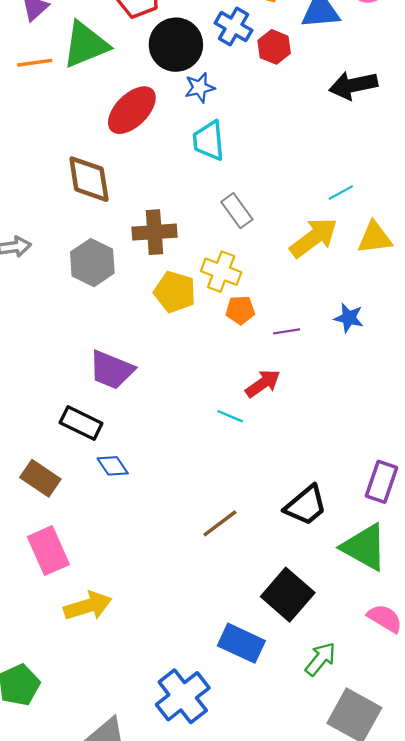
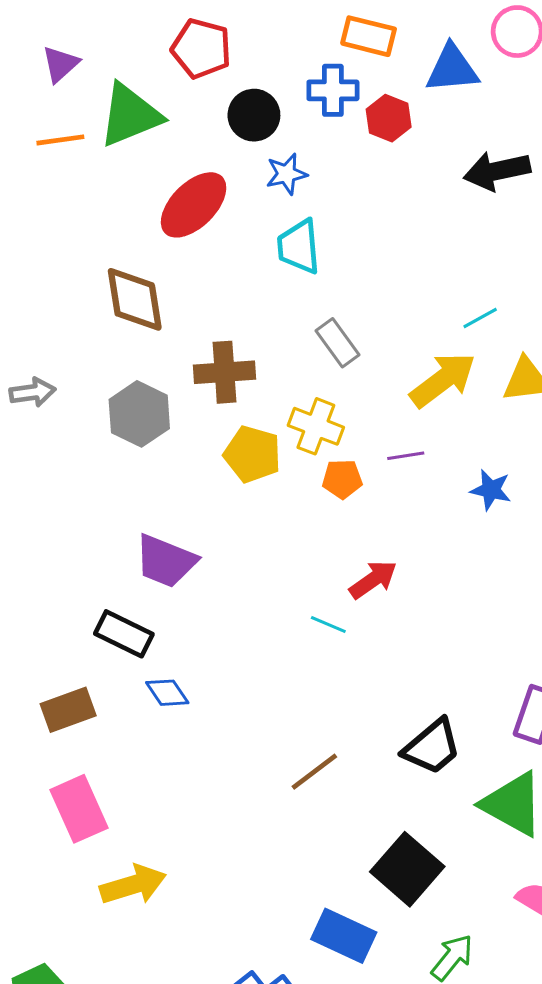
blue cross: (233, 27) -> (333, 90), turned -30
black circle: (176, 45) -> (254, 115), size x0.7
purple line: (287, 331) -> (406, 456), moved
brown rectangle: (40, 478) -> (68, 710), turned -54

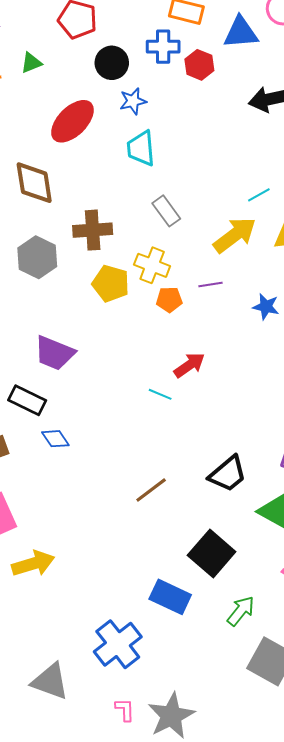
green triangle: (130, 115) -> (31, 63), size x0.5

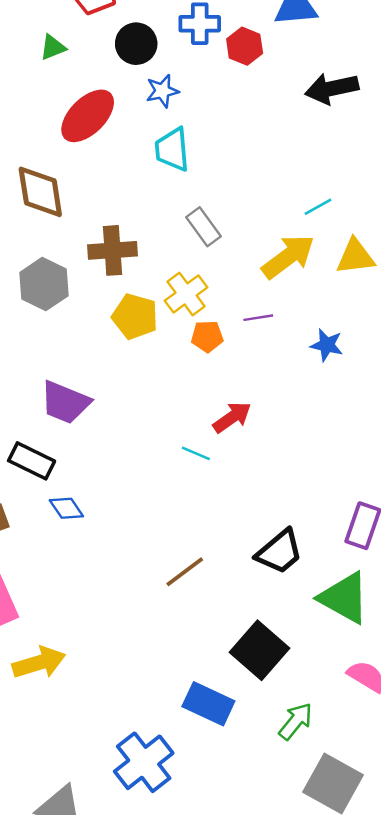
green triangle: (31, 63) -> (53, 47), moved
yellow cross: (152, 265) -> (186, 294), turned 32

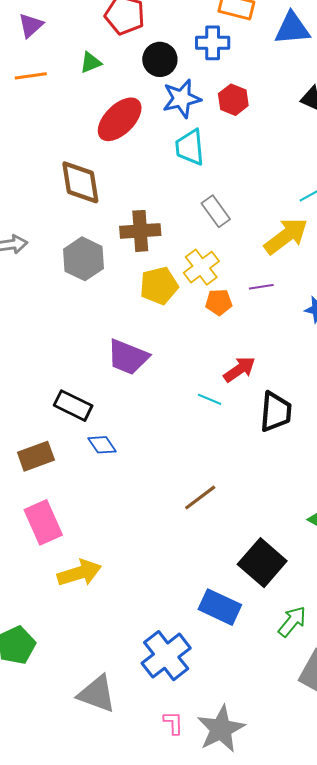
red hexagon: (245, 46) -> (233, 100), moved
blue star: (162, 91) -> (182, 99), size x1.4
yellow pentagon: (135, 316) -> (159, 286), turned -30
purple trapezoid: (65, 402) -> (128, 357), moved
black trapezoid: (279, 552) -> (276, 412), moved, turned -45

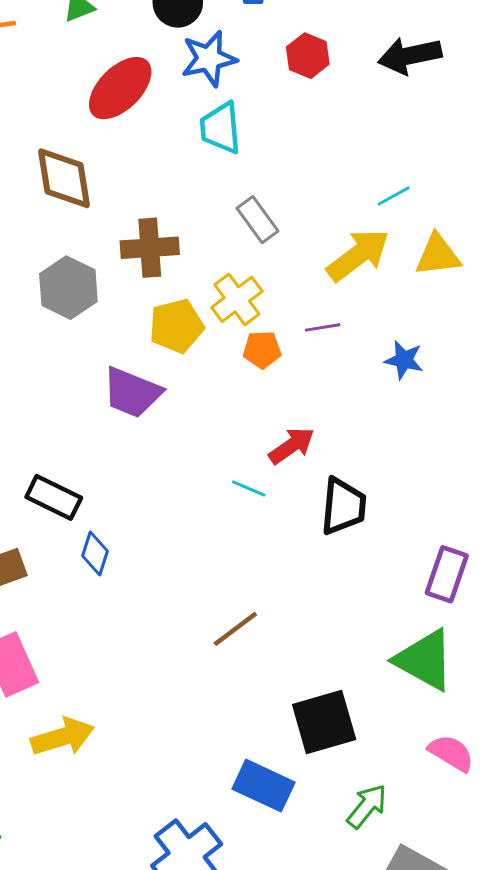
red hexagon: (233, 100) -> (308, 56), moved
purple trapezoid: (128, 357) -> (132, 392), moved
blue diamond: (102, 445) -> (95, 554), turned 52
black square: (262, 563) -> (324, 722), turned 33

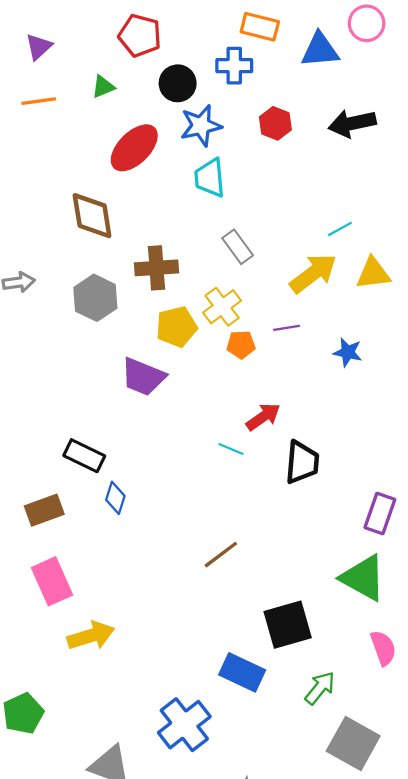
pink semicircle: (451, 753) -> (383, 648), turned 39

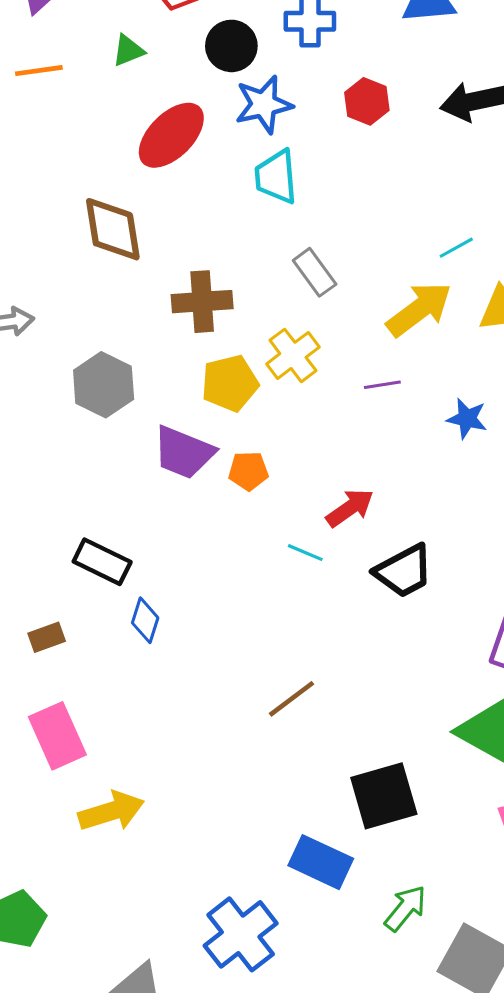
gray hexagon: (95, 298) -> (104, 385), moved
orange pentagon: (241, 345) -> (248, 471), moved
black trapezoid: (302, 462) -> (404, 571), turned 57
brown rectangle: (44, 510) -> (47, 637), size x0.7
green arrow: (320, 688) -> (405, 908), moved

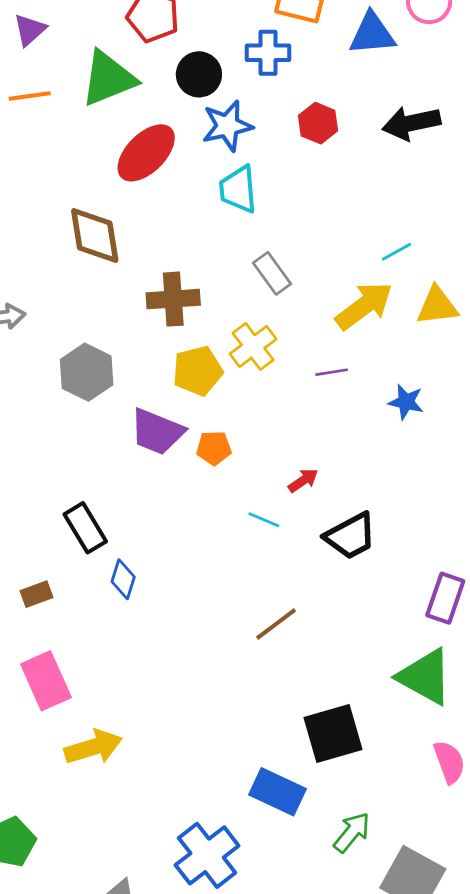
green triangle: (128, 51) -> (108, 78), size x2.0
red arrow: (350, 508) -> (303, 480), size x0.7
black rectangle: (102, 562) -> (85, 528), turned 33
brown line: (291, 699) -> (276, 624), moved

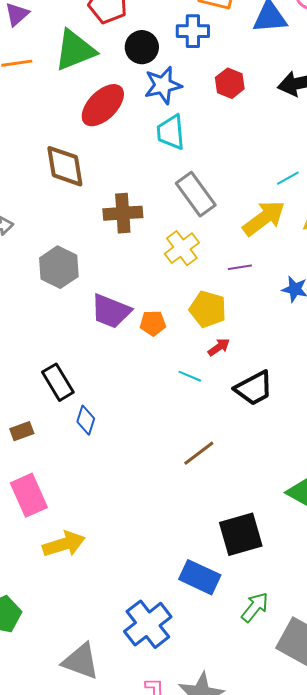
gray rectangle: (272, 273) -> (196, 194), size x1.4
yellow pentagon: (198, 371) -> (208, 309), moved, turned 30

